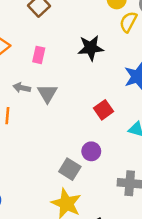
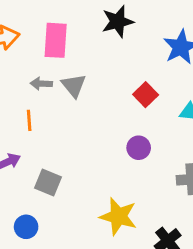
pink rectangle: (39, 55) -> (56, 40), size x1.6
gray square: (70, 169) -> (48, 183), moved

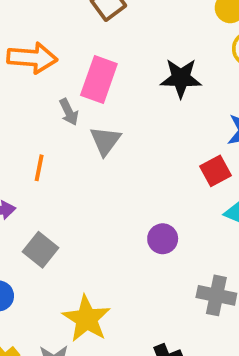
gray arrow: (41, 84) -> (69, 112), moved, turned -135
red square: (146, 95) -> (216, 171), moved
yellow star: (118, 216) -> (87, 319), moved

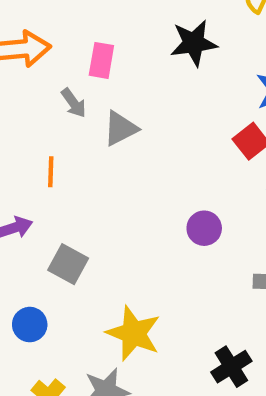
pink rectangle: (99, 80) -> (101, 60), size x0.7
gray triangle: (105, 141) -> (120, 128), turned 36

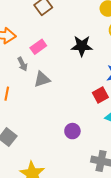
pink rectangle: (101, 60) -> (38, 47), turned 35

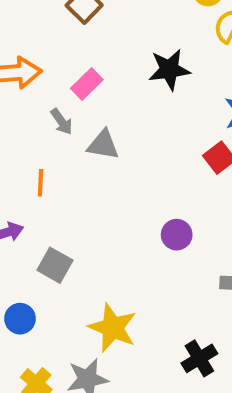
gray triangle: (42, 79) -> (103, 145), turned 36

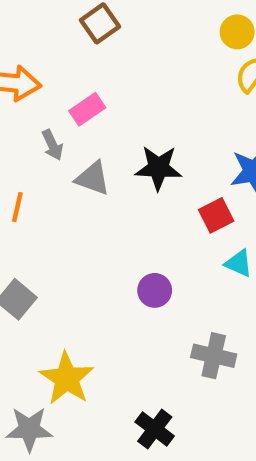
black star: (169, 69) -> (158, 168), moved
black cross: (199, 358) -> (155, 429), turned -32

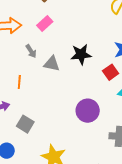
pink rectangle: (87, 109) -> (45, 24), moved
purple circle: (155, 290) -> (88, 111), size x1.5

